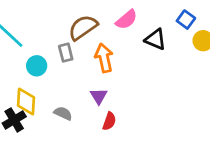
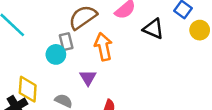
cyan circle: (37, 66) -> (56, 54), moved
purple triangle: (99, 96) -> (88, 78), moved

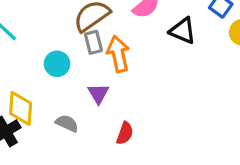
gray rectangle: (66, 42) -> (93, 42), moved

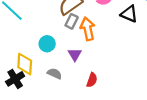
gray rectangle: (93, 42) -> (72, 21), turned 40
cyan circle: (57, 64) -> (47, 44), moved

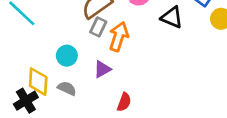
orange arrow: (88, 29) -> (119, 37), turned 30
purple triangle: (75, 54) -> (102, 69), turned 32
gray semicircle: (55, 74) -> (67, 88), moved

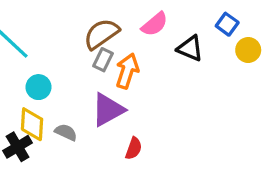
cyan circle: (67, 56) -> (38, 87), moved
purple triangle: (102, 69) -> (108, 110), size x1.6

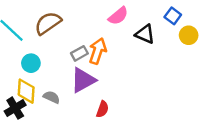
brown semicircle: (101, 34) -> (48, 23), moved
gray rectangle: (103, 60) -> (79, 53), moved, turned 35

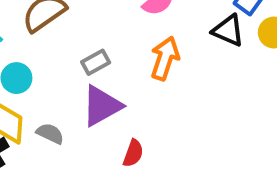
black triangle: (145, 34) -> (228, 31), moved
orange arrow: (98, 51) -> (165, 58), moved

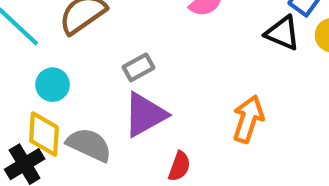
orange arrow: (165, 58) -> (248, 119), moved
gray semicircle: (50, 133) -> (89, 145), size x1.5

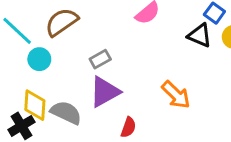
cyan circle: (53, 85) -> (39, 59), moved
orange arrow: (248, 119) -> (176, 95), turned 116

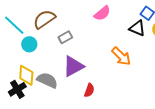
gray rectangle: (100, 59) -> (65, 37), moved
orange arrow: (176, 95) -> (121, 56), moved

